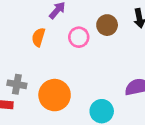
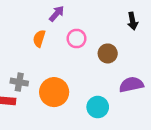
brown circle: (107, 25) -> (108, 53), moved

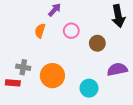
black arrow: (133, 21) -> (118, 16), size x1.5

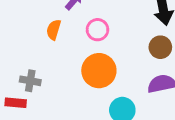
brown circle: (97, 43) -> (160, 47), moved
orange circle: (52, 76) -> (99, 71), moved

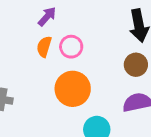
orange semicircle: (54, 30) -> (44, 47), moved

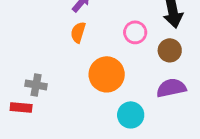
pink circle: (71, 47) -> (135, 32), moved

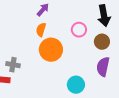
orange circle: (107, 74) -> (51, 50), moved
purple semicircle: (171, 88) -> (103, 67), turned -66

